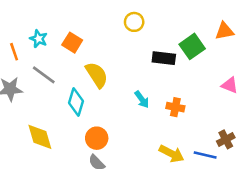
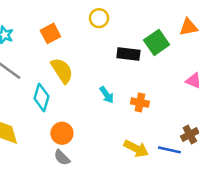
orange square: (72, 43) -> (50, 33), moved, turned 30

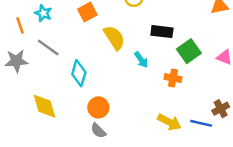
green square: (157, 42) -> (189, 51), moved
yellow semicircle: (62, 71) -> (114, 38), moved
cyan arrow: (107, 95) -> (141, 60), moved

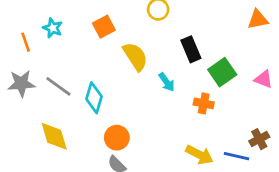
black rectangle: (162, 32) -> (191, 49), turned 60
gray line: (48, 47) -> (58, 86), moved

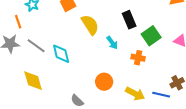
orange line: (26, 42) -> (18, 22), moved
cyan diamond: (94, 98) -> (61, 54), turned -30
orange circle: (117, 138) -> (104, 82), moved

